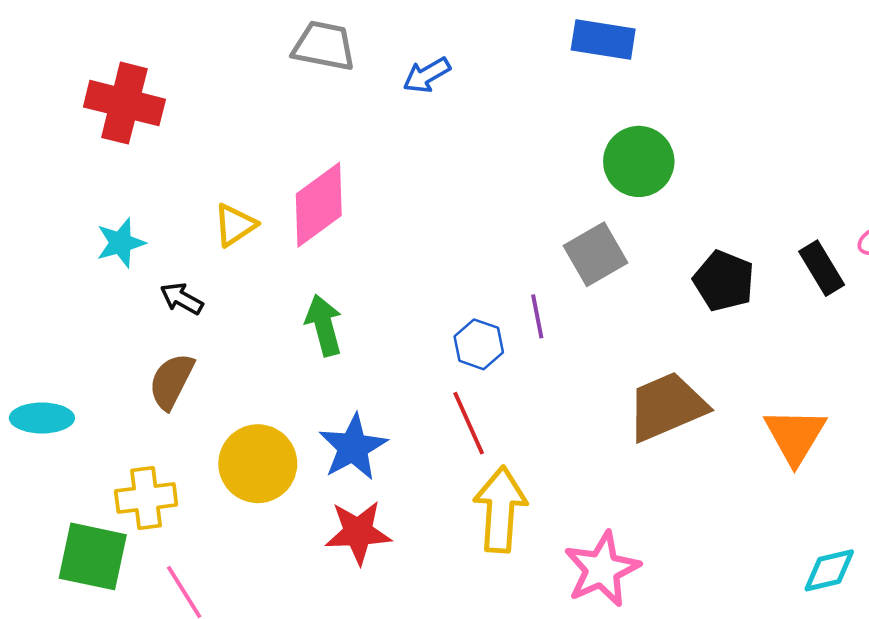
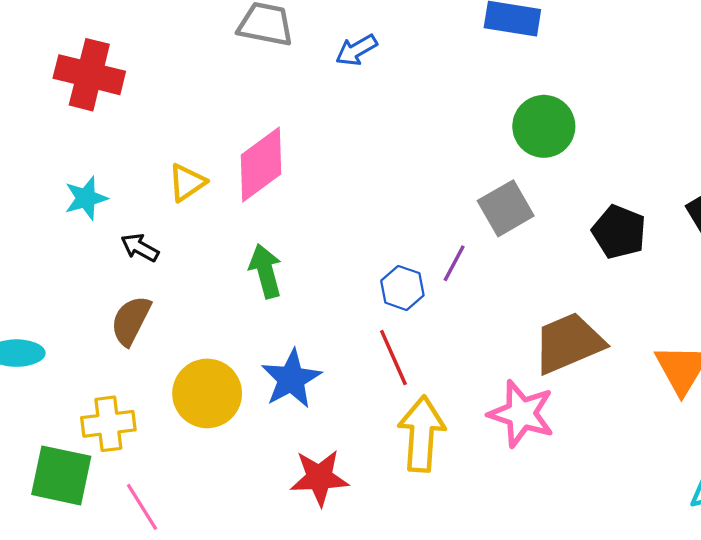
purple line: (537, 316) -> (454, 263), turned 39
red star: (358, 532) -> (319, 478), moved
pink star: (602, 569) -> (521, 414), moved, turned -30

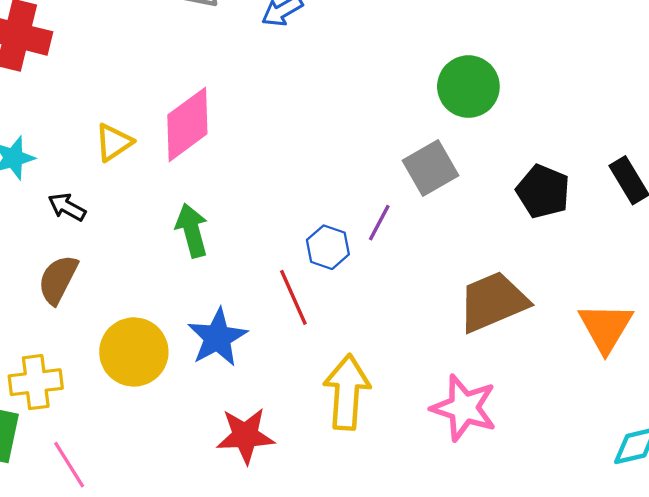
red line: (393, 358) -> (293, 297), moved
pink star: (521, 414) -> (464, 408), moved

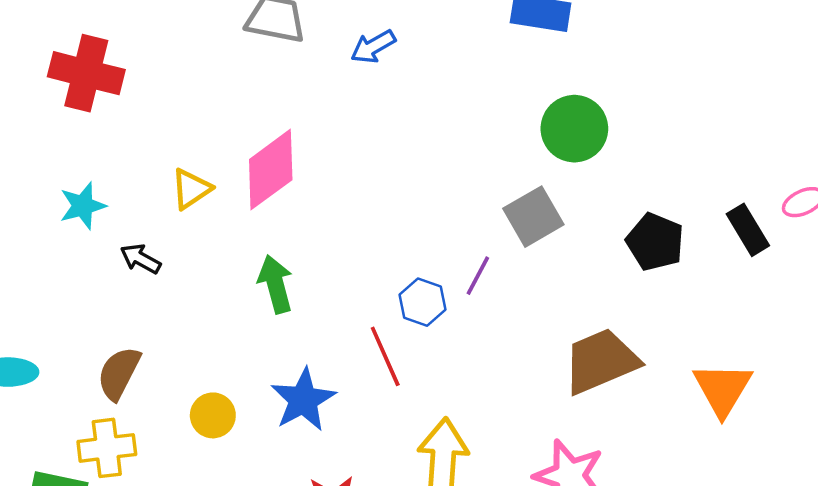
brown semicircle: (58, 279) -> (119, 373), moved
yellow circle: (134, 352) -> (213, 415), size x0.6

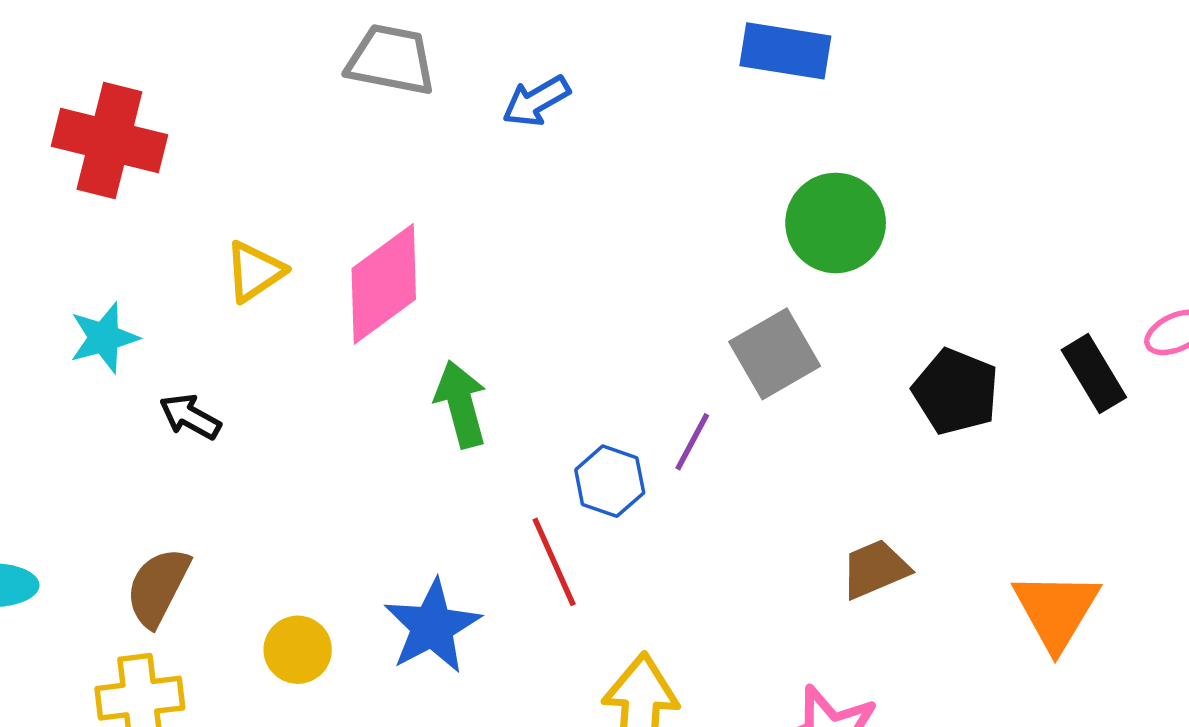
yellow triangle: (191, 189) -> (255, 271), moved
green arrow: (275, 284) -> (461, 404), moved
brown trapezoid: (601, 361) -> (875, 569), size x0.6

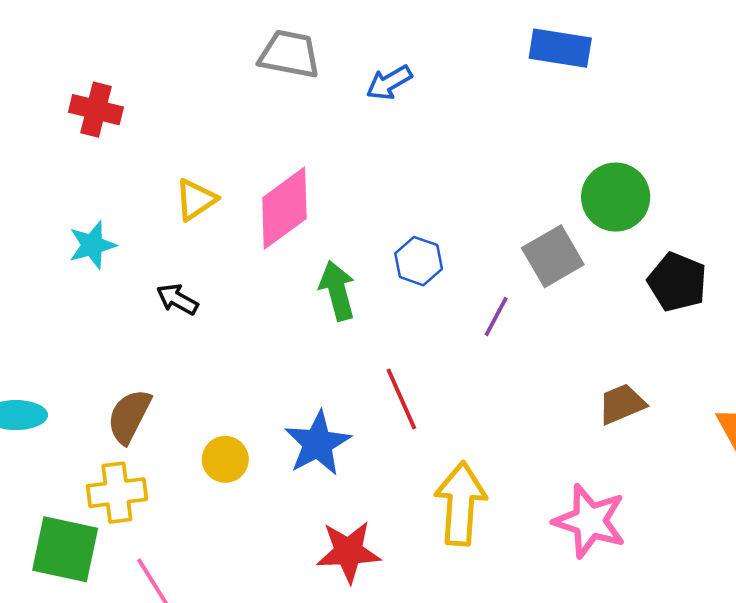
red cross: (109, 140) -> (96, 110), size x0.7
green circle: (836, 223) -> (616, 197), moved
black arrow: (190, 417) -> (177, 299), moved
blue hexagon: (610, 481) -> (419, 261), moved

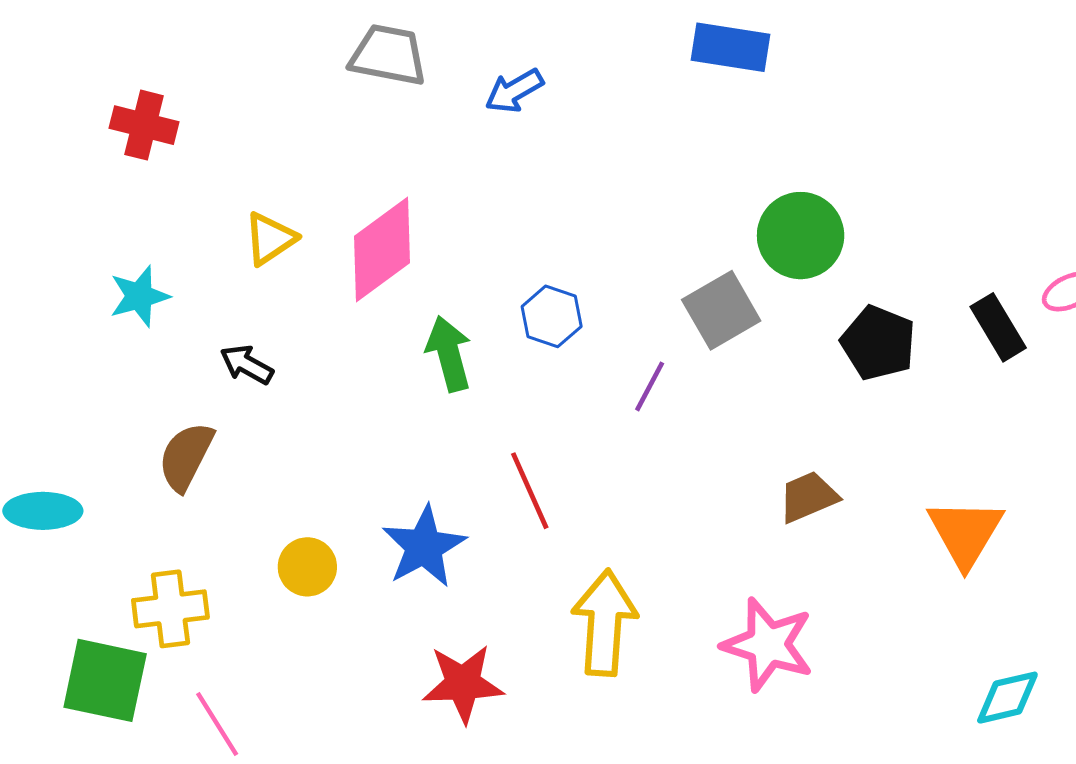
brown semicircle: (129, 416) -> (186, 456), moved

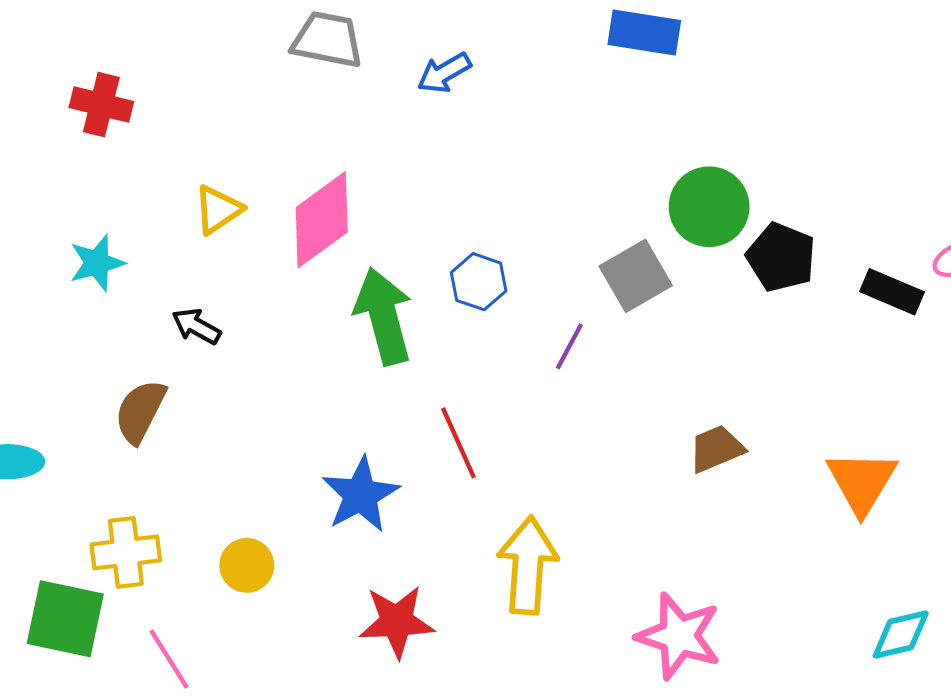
black rectangle: (998, 327) -> (892, 292), turned -36
black pentagon: (878, 343) -> (781, 257), moved
green arrow: (449, 354) -> (384, 316), size x1.4
yellow circle: (307, 567) -> (247, 565), moved
pink star: (768, 645) -> (679, 636), moved

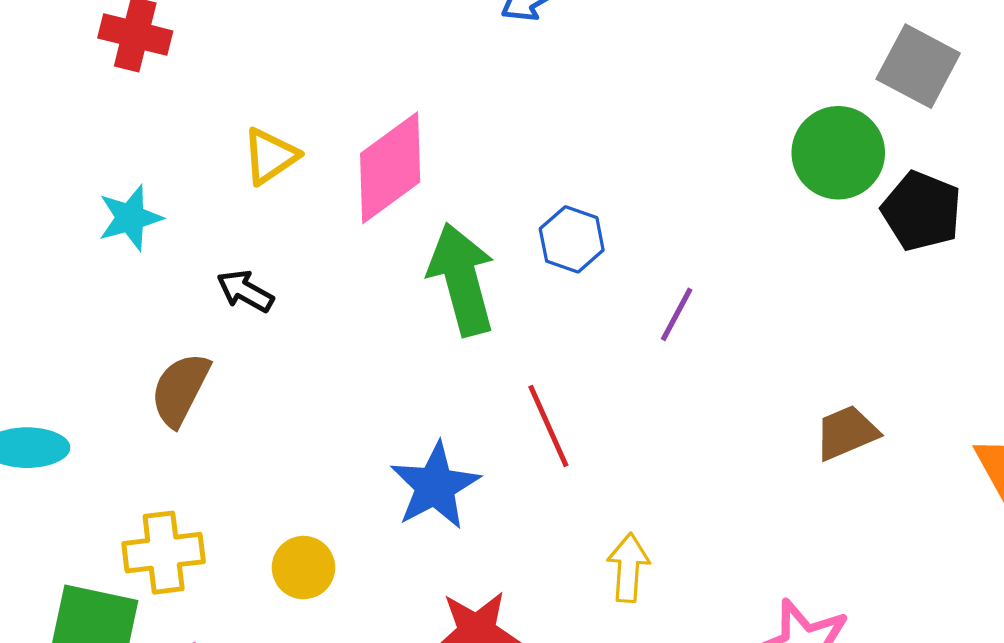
gray square: (636, 276) -> (918, 66), moved, turned -32
yellow arrow: (528, 565) -> (628, 568), size x0.6

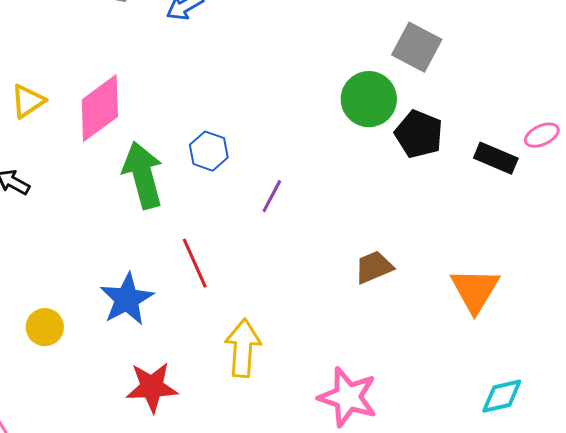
yellow circle: (303, 568) -> (45, 327), moved
yellow arrow: (628, 568) -> (243, 348), size x1.4

